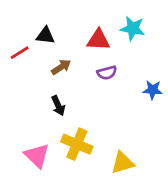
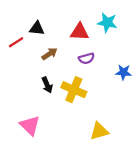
yellow cross: (77, 144) -> (74, 90), moved

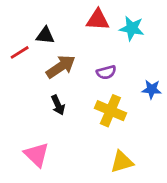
red triangle: (80, 32) -> (98, 20), moved
brown arrow: (50, 54) -> (61, 67), size x1.5
yellow cross: (74, 90) -> (110, 111), moved

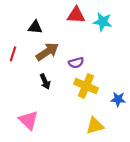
red line: (20, 52) -> (13, 54), moved, turned -40
purple semicircle: (106, 72) -> (76, 63), moved
blue star: (152, 89) -> (118, 99), moved

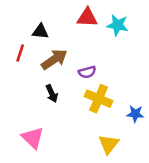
red line: (13, 54) -> (20, 53), moved
yellow triangle: (95, 126) -> (109, 144), turned -36

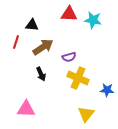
pink triangle: (33, 138) -> (26, 109), turned -42

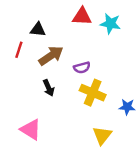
pink triangle: (26, 109) -> (31, 129), turned 30

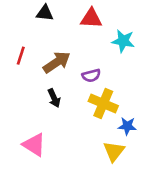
cyan star: (110, 24) -> (123, 41), moved
black triangle: (38, 29) -> (45, 13), moved
blue star: (127, 107) -> (127, 126), moved

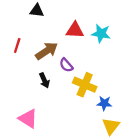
red triangle: (91, 18) -> (75, 30), moved
purple semicircle: (91, 76) -> (66, 65), moved, turned 64
yellow triangle: (114, 151) -> (111, 126), moved

